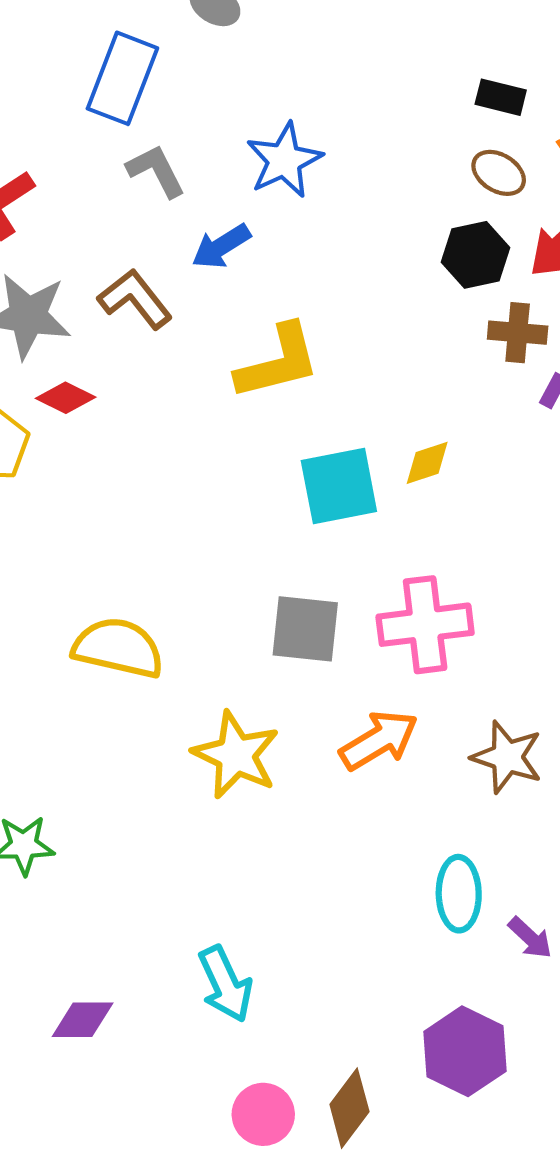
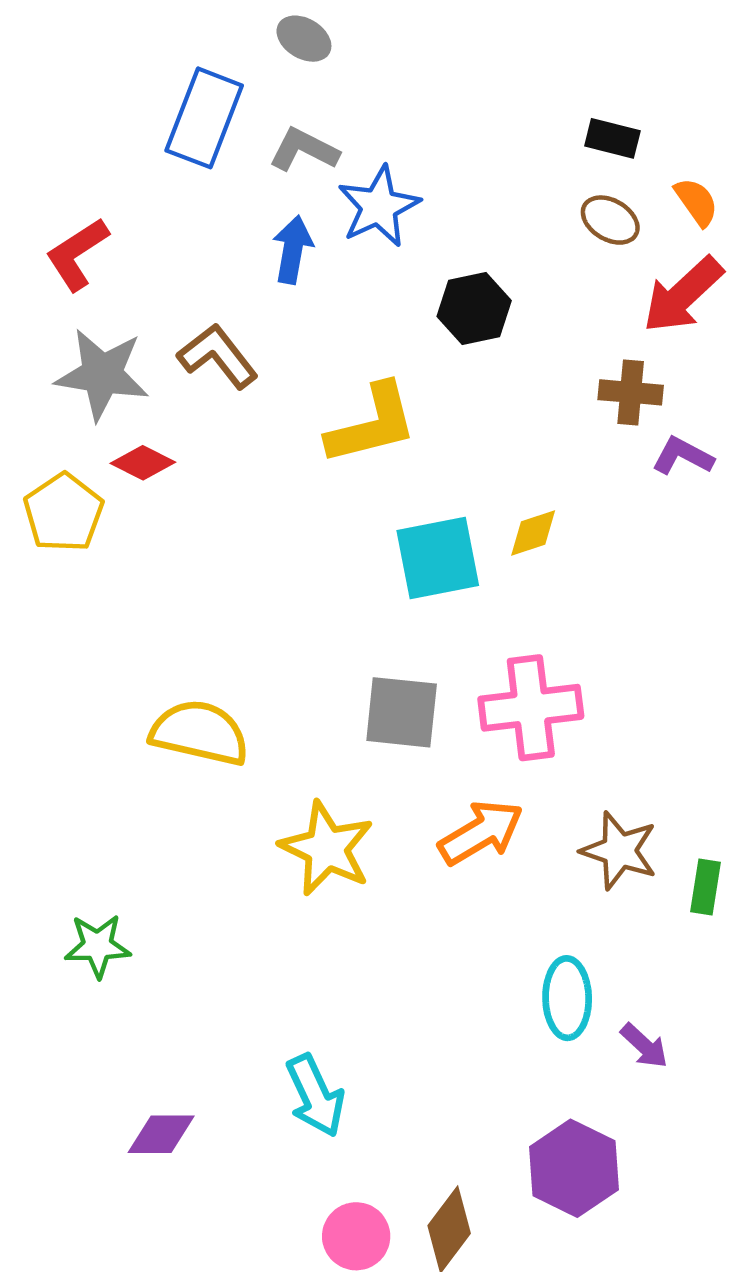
gray L-shape: (156, 171) -> (304, 150), moved, turned -36
blue arrow: (221, 246) -> (293, 250), moved, turned 132
black hexagon: (476, 255) -> (474, 309), moved

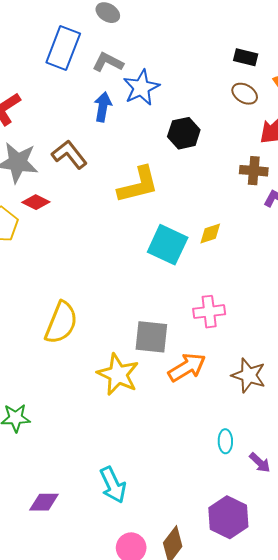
cyan square: (438, 558) -> (168, 245), turned 36
pink cross: (531, 708) -> (209, 312), size x0.7
gray square: (402, 712) -> (151, 337), moved
yellow semicircle: (200, 733) -> (61, 323), turned 99
cyan ellipse: (567, 998) -> (225, 441), size x0.7

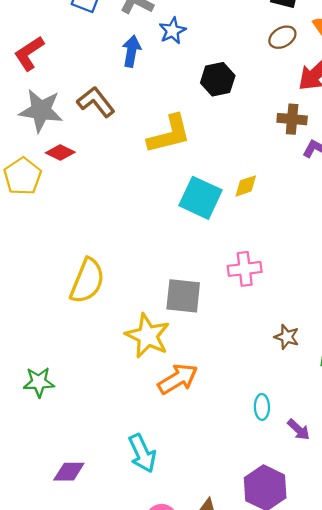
blue star: (141, 88) -> (172, 31), size x0.7
brown ellipse: (245, 94) -> (282, 37), turned -60
orange arrow: (187, 367) -> (178, 379), moved
brown star: (249, 375) -> (287, 337), size x0.7

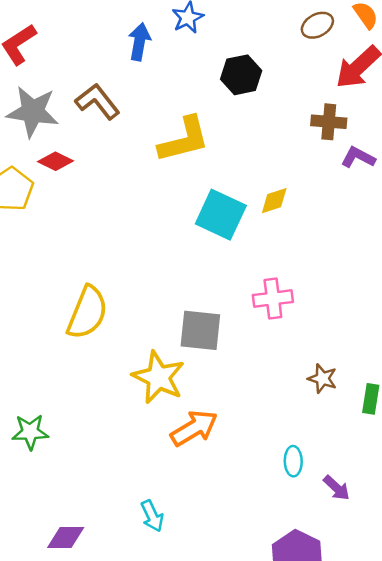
cyan arrow: (142, 453) -> (152, 516), size x0.7

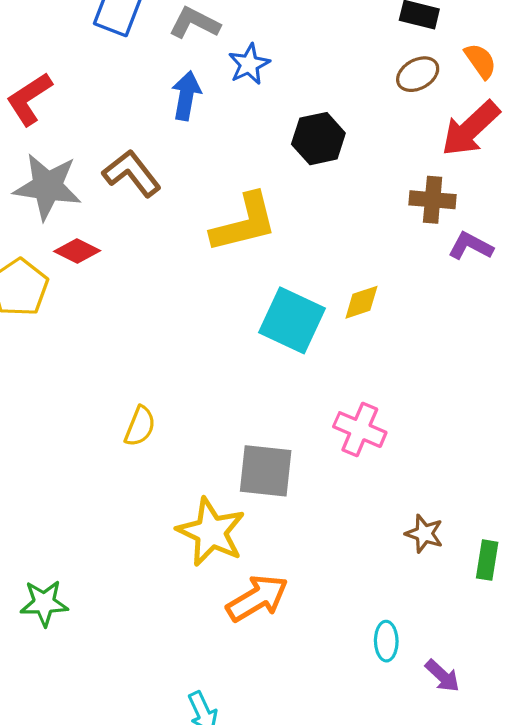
pink cross: (273, 298) -> (360, 430), turned 30
yellow semicircle: (87, 312) -> (140, 426), moved, size x0.6

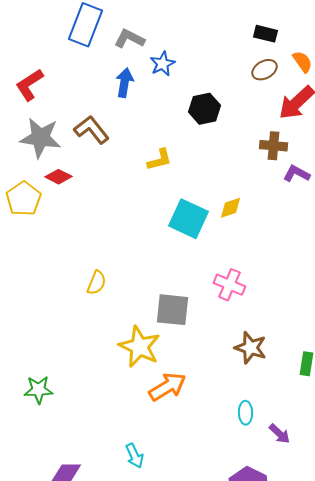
yellow L-shape: (244, 223) -> (160, 160), size x0.6
brown star: (424, 534) -> (250, 348), moved, size x1.4

